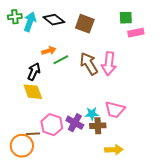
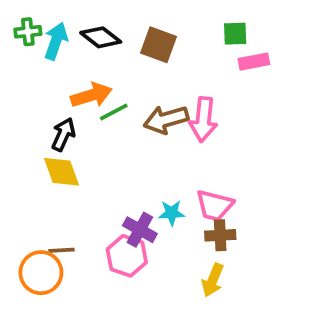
orange arrow: (49, 51) -> (91, 95), size x1.5
brown arrow: (89, 64) -> (166, 120), turned -75
pink hexagon: (52, 125) -> (127, 256), moved
brown cross: (98, 126) -> (220, 235), moved
yellow arrow: (114, 150) -> (213, 280), turned 114

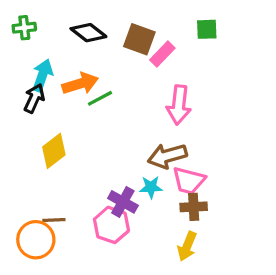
cyan arrow: (56, 41) -> (42, 75), moved
pink rectangle: (254, 62) -> (162, 54), moved, turned -35
brown arrow: (166, 120) -> (167, 156), moved
black arrow: (63, 134) -> (34, 98), moved
yellow diamond: (61, 172) -> (54, 151), turned 72

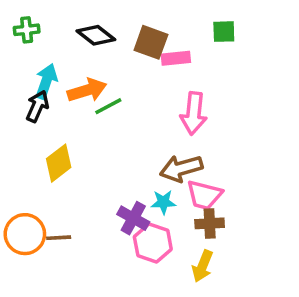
pink rectangle: (162, 54) -> (176, 58), turned 40
pink hexagon: (111, 225) -> (153, 243), moved
orange circle: (36, 240) -> (25, 234), moved

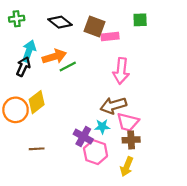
orange circle: (25, 234) -> (16, 110), moved

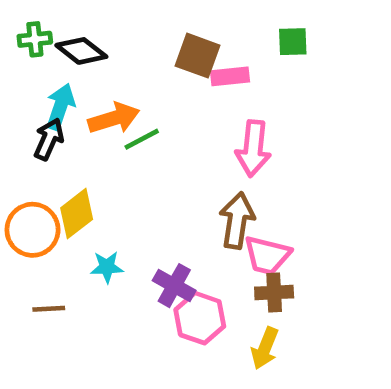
black diamond: (60, 22) -> (81, 51), moved
brown arrow: (113, 105) -> (237, 220), turned 115
cyan star: (102, 127) -> (107, 267), moved
brown line: (37, 149) -> (49, 309), moved

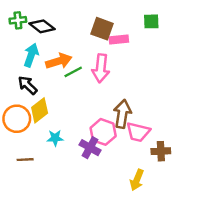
black arrow: (49, 139) -> (28, 85), moved, turned -70
pink arrow: (253, 148) -> (101, 68), moved
brown cross: (274, 293) -> (161, 151), moved
pink hexagon: (200, 318) -> (103, 132), moved

